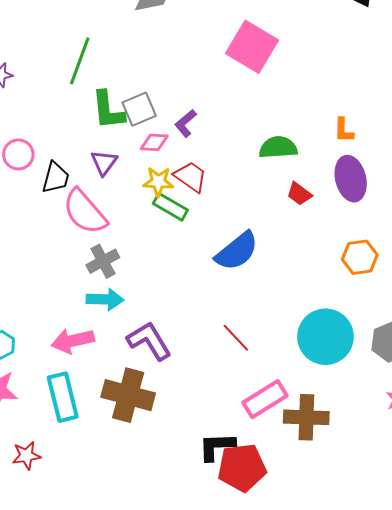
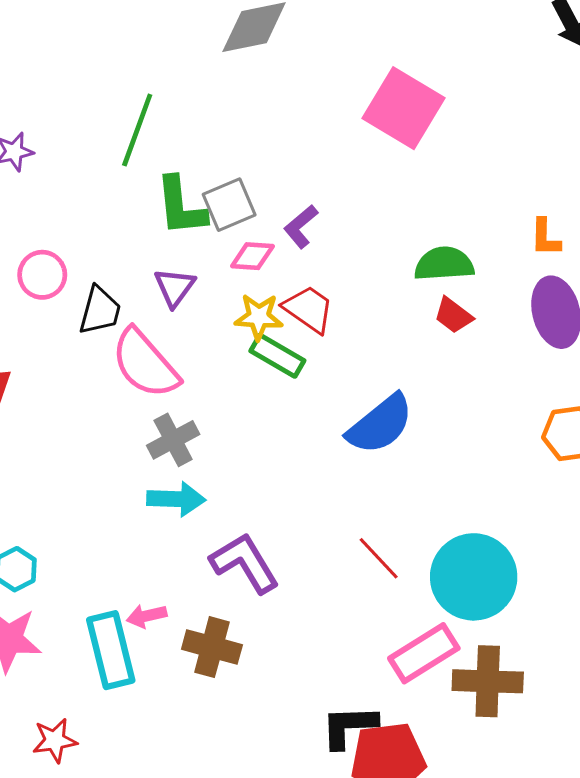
red trapezoid: (299, 194) -> (453, 315), moved
cyan circle: (325, 337) -> (474, 577), moved
pink arrow: (73, 341) -> (147, 616), moved, size x0.6
brown cross: (128, 395) -> (212, 647), size x0.7

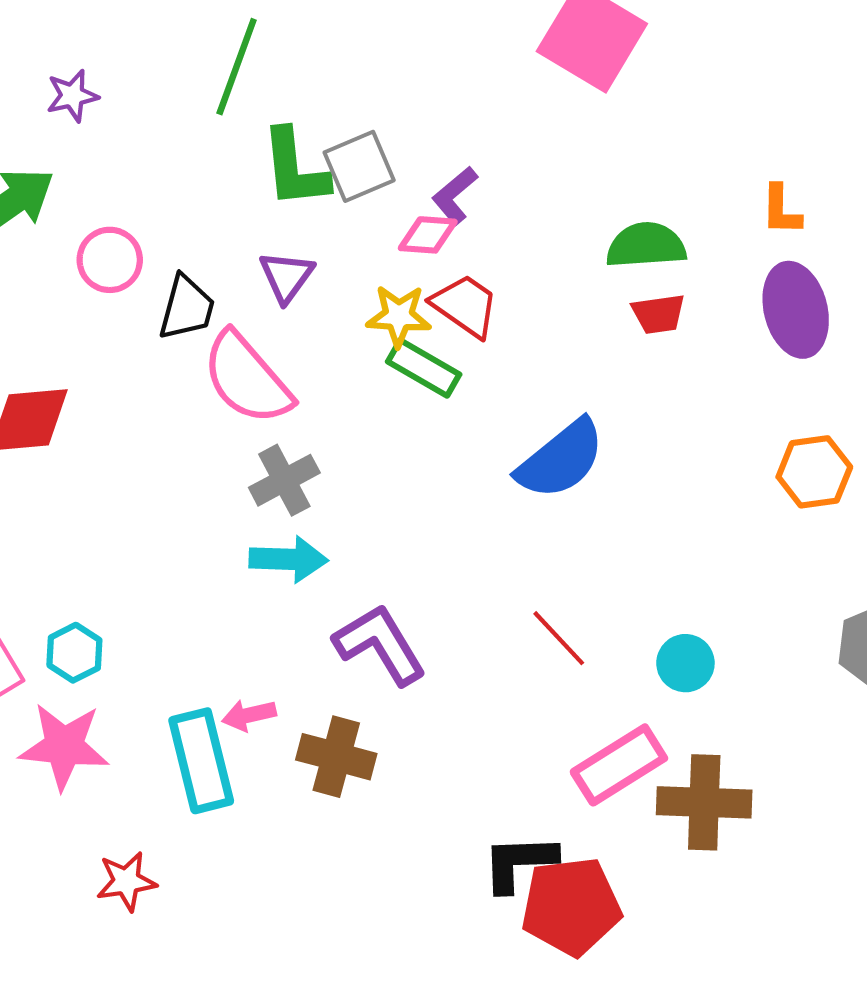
pink diamond: (252, 256) -> (428, 235), moved
red trapezoid: (453, 315) -> (658, 314), turned -45
cyan circle: (474, 577) -> (685, 663), size x0.5

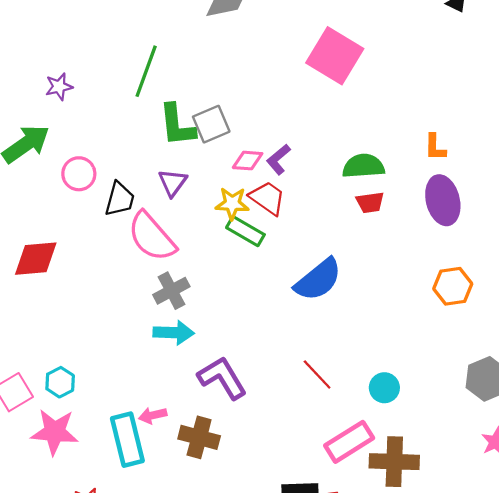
purple L-shape: (455, 195) -> (278, 159), moved

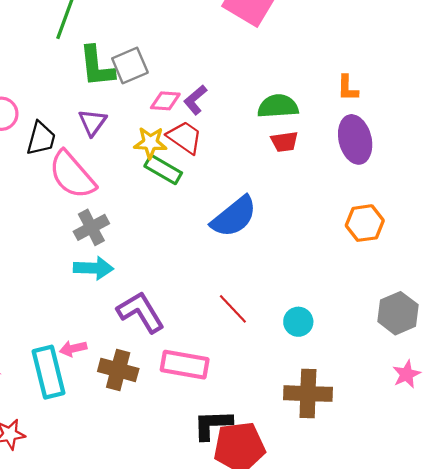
pink rectangle: (349, 442) -> (185, 365), moved, turned 42

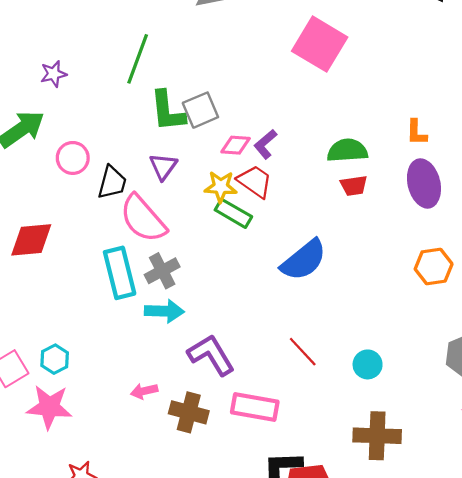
cyan rectangle: (48, 372) -> (120, 273), moved

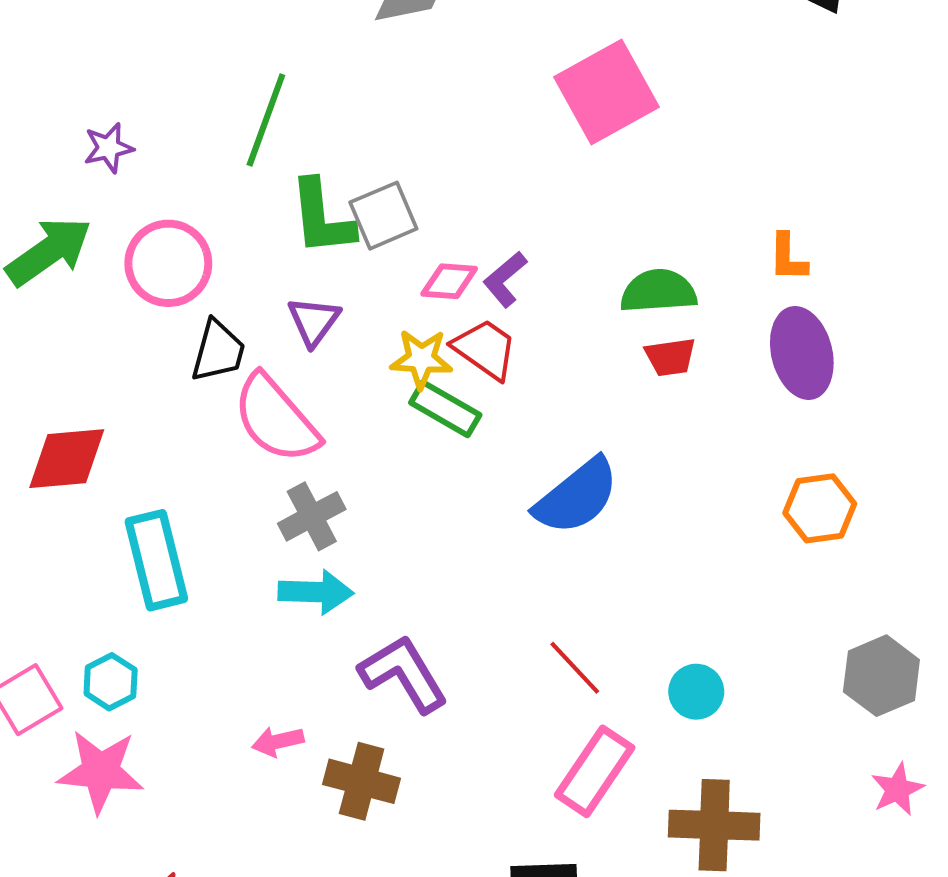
pink square: (320, 44) -> (607, 92), turned 30
pink circle: (73, 158) -> (168, 263), moved, size x1.4
cyan rectangle: (120, 273) -> (156, 560), moved
pink rectangle: (255, 407) -> (595, 771), moved, turned -66

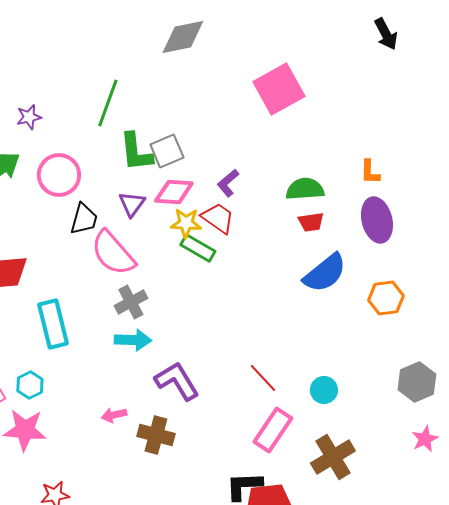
pink diamond: (449, 281) -> (174, 192), moved, size x1.4
blue semicircle: (577, 496) -> (325, 273), moved
brown cross: (714, 825) -> (333, 457), turned -33

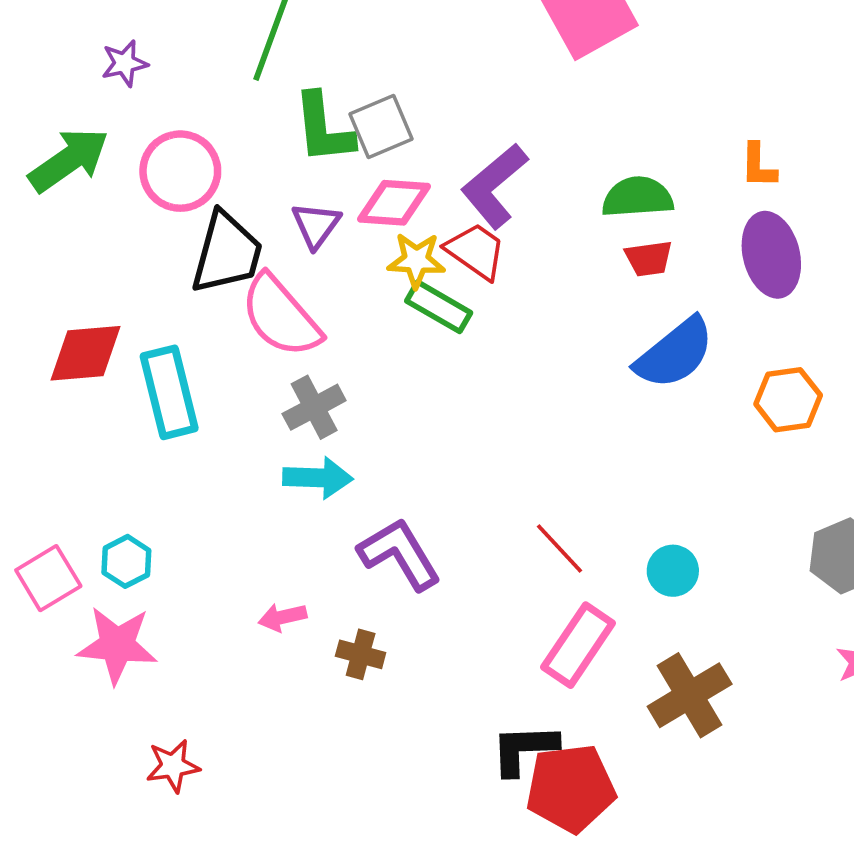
purple L-shape: (228, 183) -> (494, 186), size x1.6
black trapezoid: (84, 219) -> (227, 253), size x1.4
cyan rectangle: (53, 324) -> (169, 392), moved
brown cross: (156, 435) -> (361, 654), size x0.7

